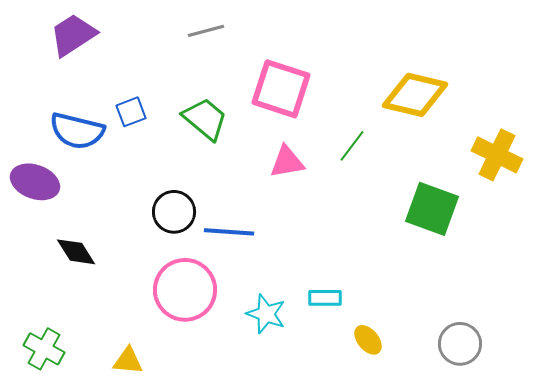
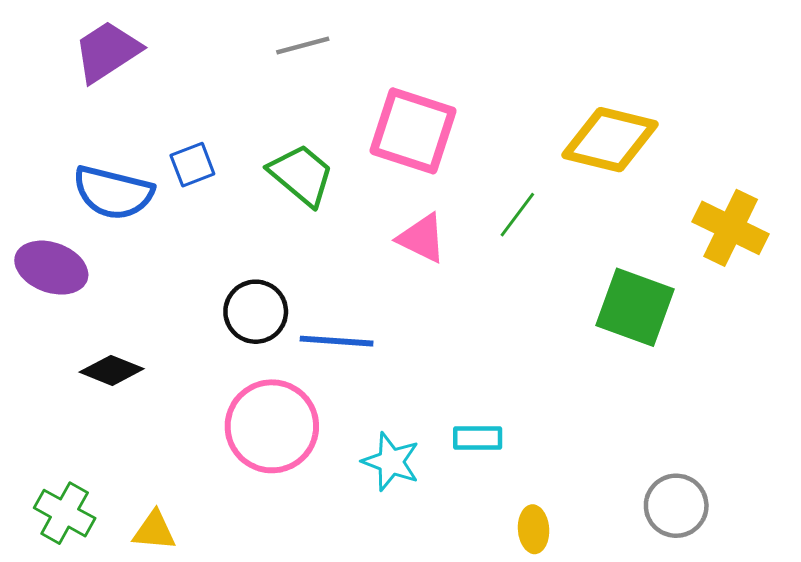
pink triangle: (287, 162) -> (422, 238), turned 36
black diamond: (76, 252) -> (112, 370), turned -36
yellow ellipse: (368, 340) -> (534, 529), moved, turned 36
yellow triangle: (128, 361) -> (154, 531), moved

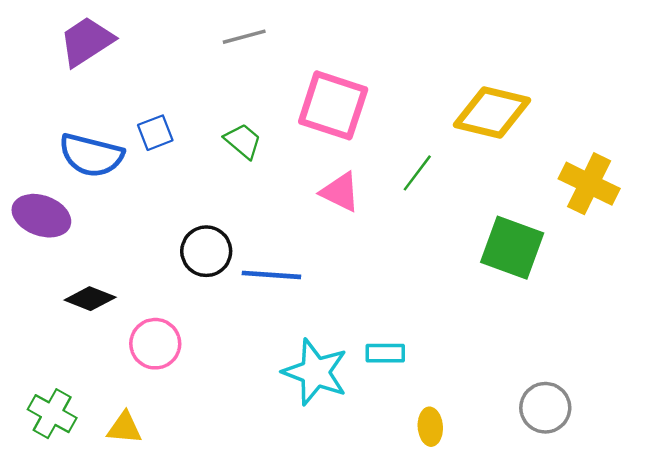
green trapezoid: (301, 175) -> (243, 141), size x0.7
pink circle: (272, 426) -> (155, 344), moved, size x0.7
cyan star: (391, 462) -> (315, 372), size x1.4

